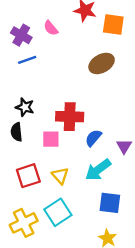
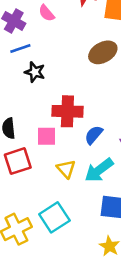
black star: (25, 107) -> (35, 72), moved
red square: (28, 176) -> (18, 161), moved
yellow triangle: (60, 176) -> (66, 169), moved

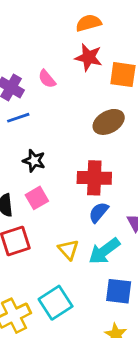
black star: (35, 72) -> (34, 161), moved
red cross: (67, 111) -> (94, 178), moved
pink square: (47, 136) -> (37, 198), moved, turned -30

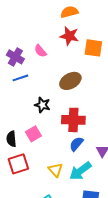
brown ellipse: (109, 122) -> (70, 81), moved
black star: (34, 161) -> (42, 105), moved

